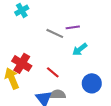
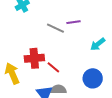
cyan arrow: (80, 49) -> (98, 44), moved
red cross: (22, 63) -> (34, 58), moved, turned -36

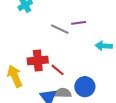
cyan arrow: (98, 44) -> (104, 46), turned 42
blue circle: (93, 78) -> (85, 87), moved

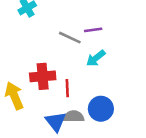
cyan arrow: (104, 46) -> (96, 58), moved, turned -42
red line: (58, 70) -> (67, 88), turned 48

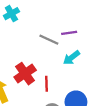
red cross: (43, 76) -> (25, 74), turned -30

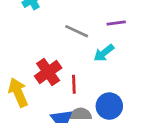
purple line: (69, 33) -> (116, 23), moved

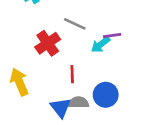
purple line: (116, 23) -> (112, 35), moved
red cross: (48, 72) -> (48, 43), moved

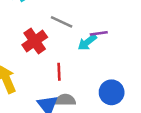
blue circle: (106, 95) -> (112, 92), moved

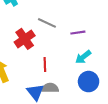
cyan arrow: (87, 42) -> (83, 57), moved

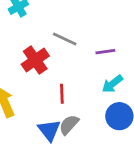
gray semicircle: (50, 88) -> (69, 125), turned -49

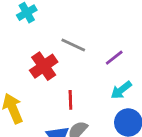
purple line: (105, 52) -> (114, 58), turned -30

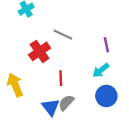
purple line: (114, 58) -> (106, 45), moved, turned -64

